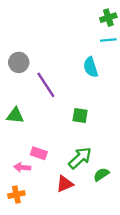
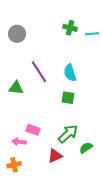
green cross: (108, 18) -> (70, 28), moved, turned 32
gray circle: (19, 62) -> (17, 34), moved
cyan semicircle: (91, 67) -> (70, 73), moved
green triangle: (15, 115) -> (16, 88), moved

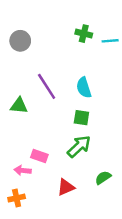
green arrow: (68, 134) -> (79, 146), moved

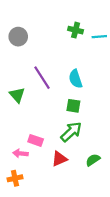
green triangle: (19, 106) -> (17, 95), turned 42
red triangle: (66, 187) -> (59, 159), moved

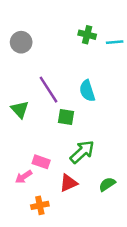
green square: (73, 106) -> (66, 117), moved
pink arrow: (20, 153) -> (24, 177), turned -40
orange cross: (15, 178) -> (40, 205), moved

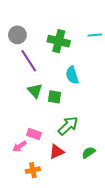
green cross: (87, 35) -> (59, 41), moved, size x1.5
purple line: (49, 90) -> (29, 61), moved
green triangle: (20, 109) -> (35, 91), moved

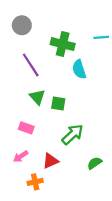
gray circle: (17, 35) -> (22, 25), moved
cyan semicircle: (72, 75) -> (79, 69), moved
pink rectangle: (34, 134) -> (26, 128), moved
red triangle: (57, 152) -> (50, 161), moved

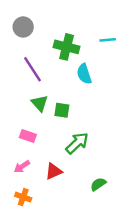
green semicircle: (95, 163) -> (98, 184), moved
orange cross: (35, 182) -> (23, 197), moved, turned 32

